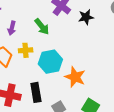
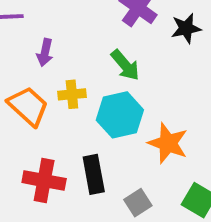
green arrow: (42, 27) -> (125, 65), moved

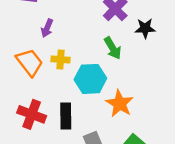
green arrow: (125, 65) -> (113, 48), moved

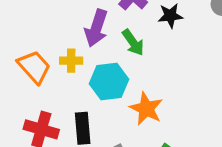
purple arrow: (47, 28) -> (96, 28), moved, size x1.6

